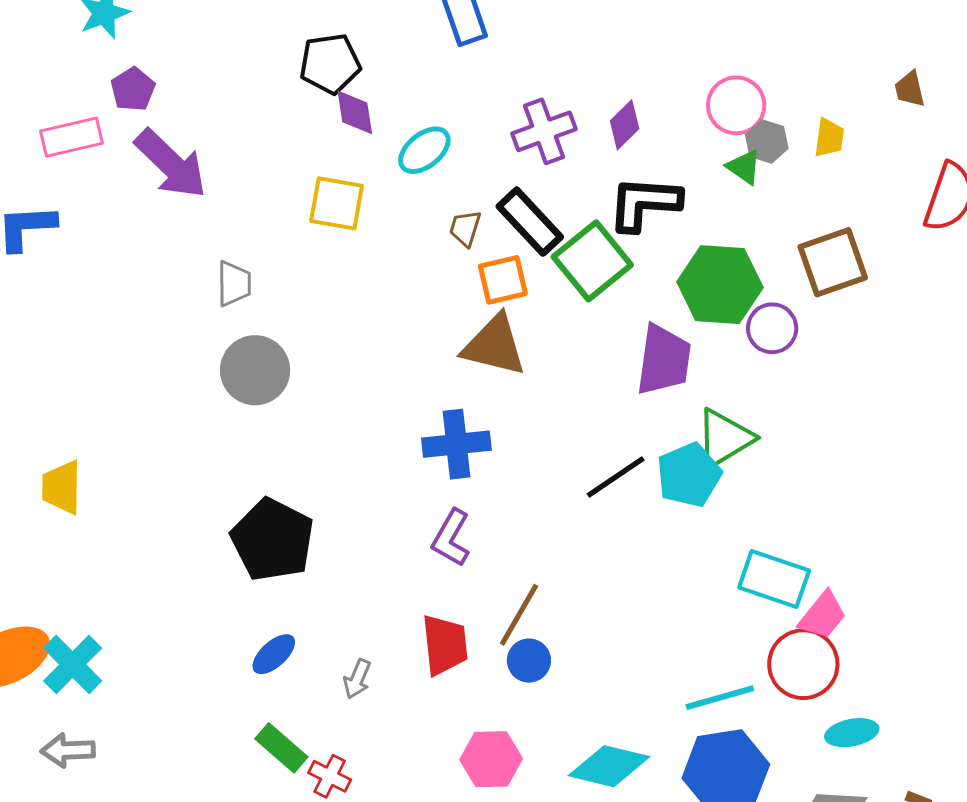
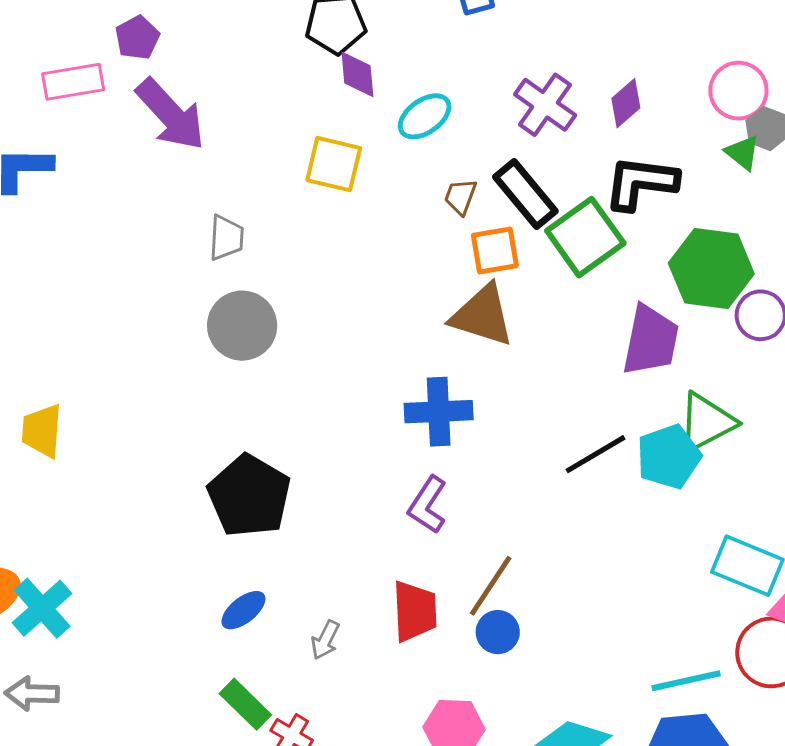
purple cross: (544, 131) -> (545, 105), turned -38

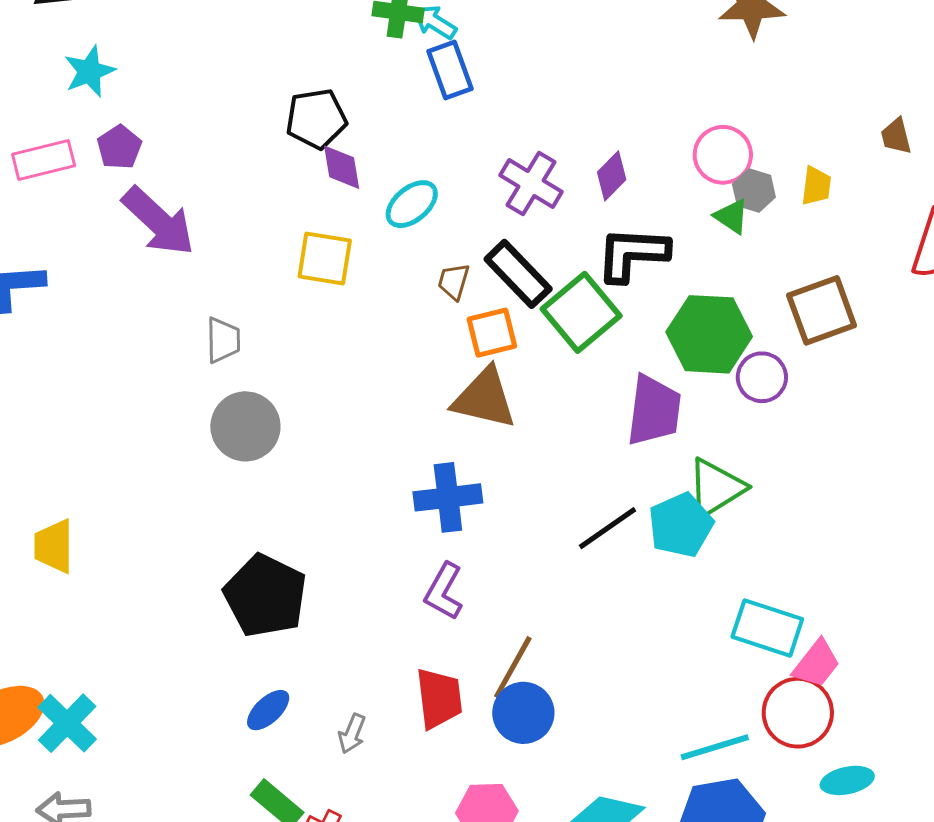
pink rectangle: (73, 82) -> (44, 160), moved
blue circle: (498, 632) -> (523, 713), size x1.4

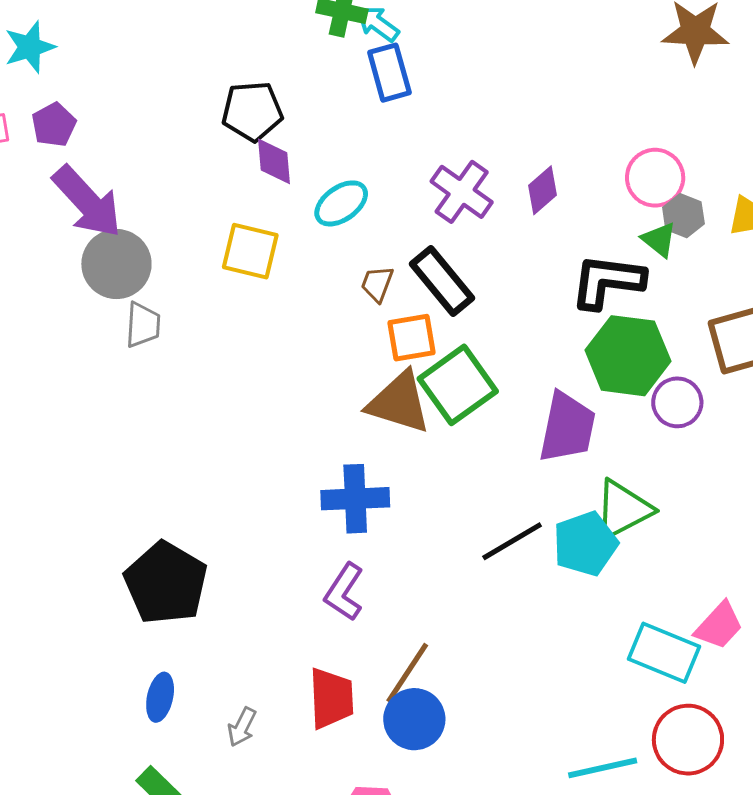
black L-shape: (632, 254) -> (607, 281), moved
green square: (581, 312) -> (458, 385), moved
gray circle: (245, 426) -> (116, 264), moved
pink trapezoid: (816, 664) -> (719, 626), moved
blue ellipse: (268, 710) -> (160, 697), turned -39

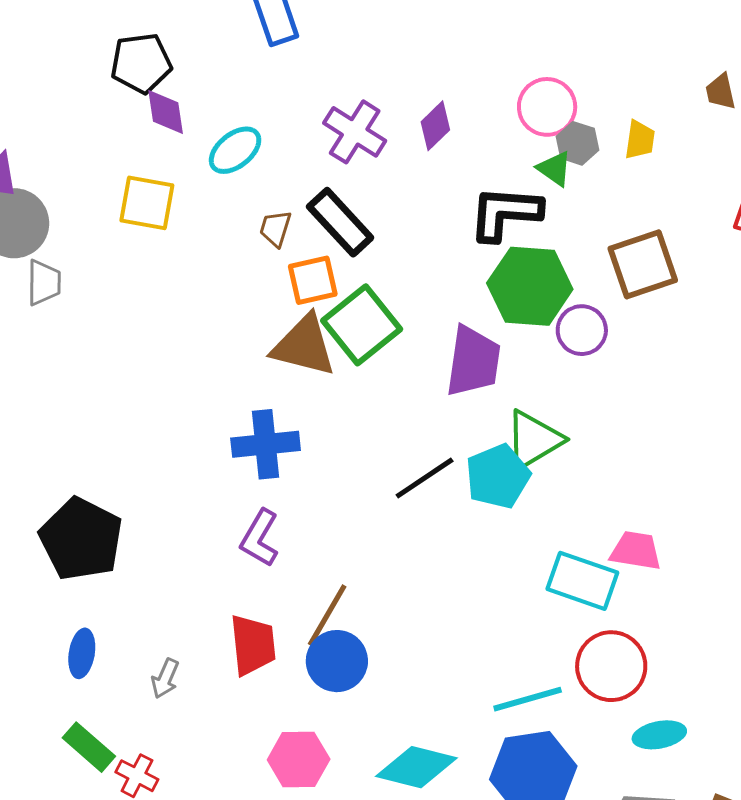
pink trapezoid: (719, 626) -> (636, 551), turned -120

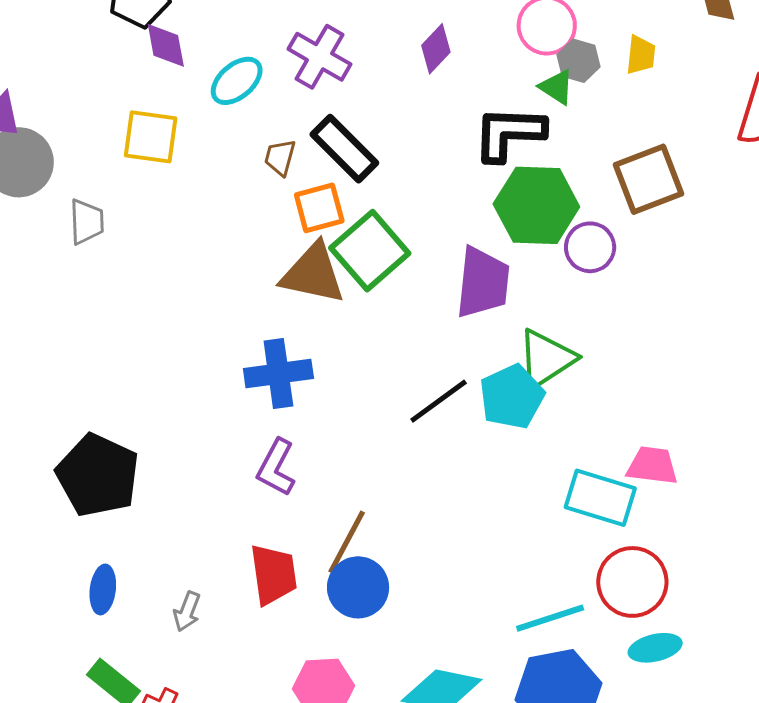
purple cross: (355, 132) -> (320, 57), moved
gray trapezoid: (44, 283) -> (87, 222), moved
cyan ellipse: (659, 735) -> (655, 648), moved

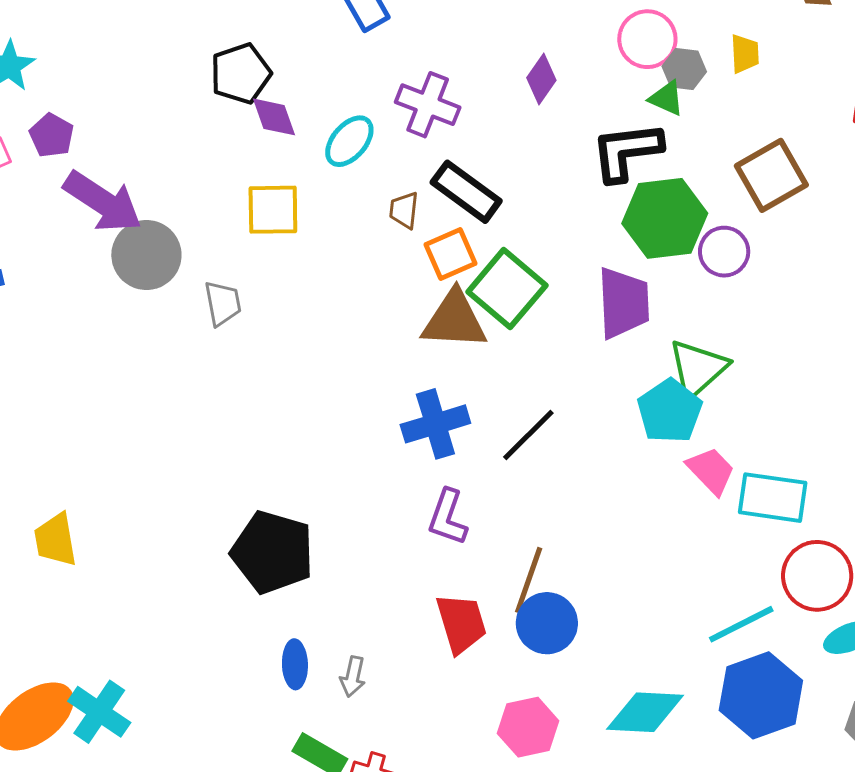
black line: (439, 401) -> (528, 435), moved
pink trapezoid: (652, 466) -> (711, 471), moved, turned 48
gray arrow: (187, 611) -> (353, 677), moved

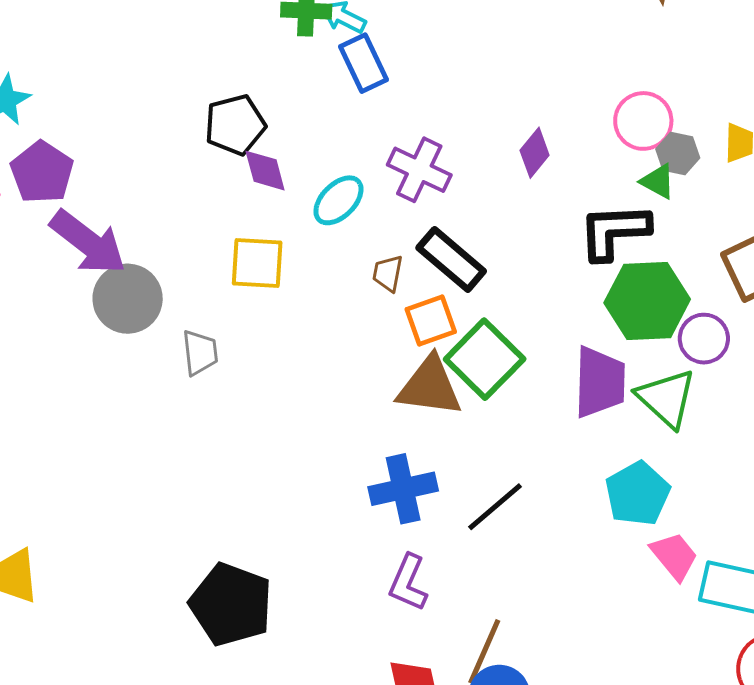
purple pentagon: (52, 135) -> (42, 172), size x1.4
green triangle: (698, 369) -> (666, 398), moved, turned -40

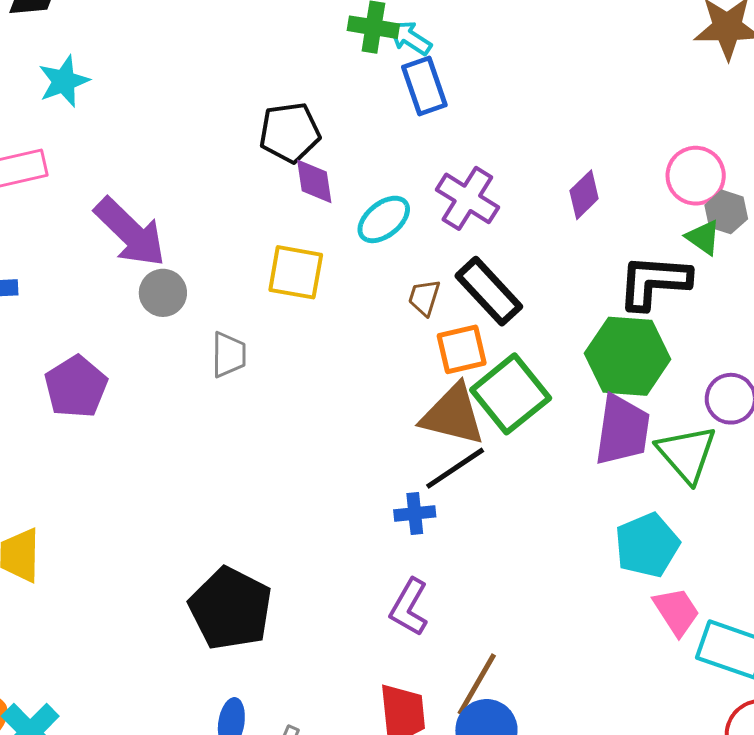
purple pentagon: (42, 172) -> (76, 387), moved
gray circle: (128, 299) -> (163, 293), size x0.7
green hexagon: (647, 301) -> (628, 356), moved
blue cross: (403, 489) -> (415, 513), size x0.6
black line: (495, 507) -> (455, 468), moved

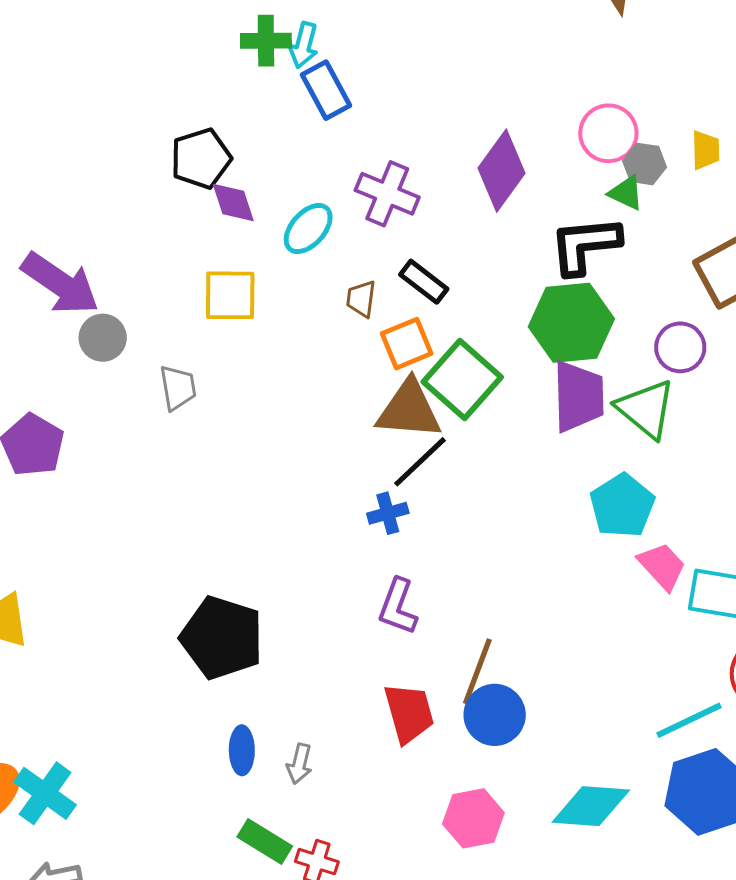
cyan arrow: (410, 38) -> (304, 45), turned -99
purple diamond: (584, 195) -> (501, 171), size x1.6
black rectangle: (489, 291) -> (424, 282), size x0.7

